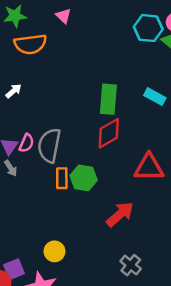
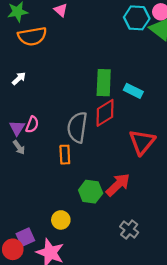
cyan rectangle: (155, 97) -> (133, 91), moved
gray semicircle: (49, 145) -> (77, 127), moved
red triangle: (149, 167) -> (142, 142), turned -48
green hexagon: (84, 178) -> (91, 192), moved

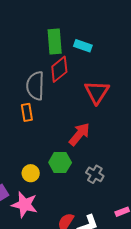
green hexagon: (91, 192) -> (60, 162), moved

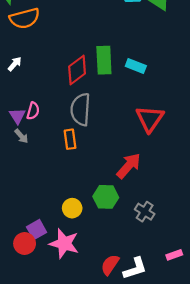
red diamond: (59, 69) -> (77, 70), moved

